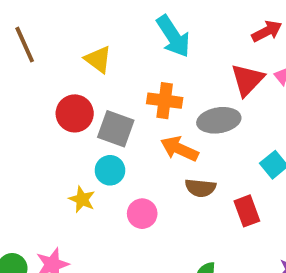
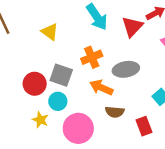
red triangle: (247, 80) -> (132, 27), moved
orange cross: (165, 101) -> (92, 57), turned -30
red circle: (75, 113) -> (35, 84), moved
pink circle: (142, 214) -> (78, 128), size x1.6

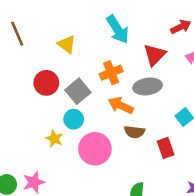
red triangle: (132, 27) -> (155, 55), moved
gray square: (61, 75) -> (78, 91), turned 30
red circle: (35, 84) -> (46, 83), moved

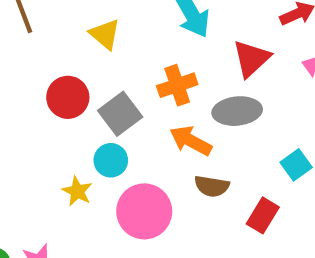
red rectangle: (166, 148) -> (263, 215), turned 48

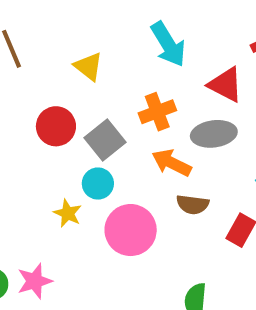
red triangle: (251, 59) -> (225, 85), turned -48

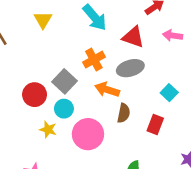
yellow triangle: (88, 67) -> (43, 20), moved, turned 30
red circle: (56, 126) -> (35, 95), moved
brown semicircle: (193, 205) -> (124, 113), turned -78

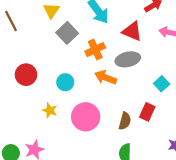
gray square: (65, 81) -> (67, 33), moved
red circle: (35, 95) -> (26, 75), moved
cyan circle: (64, 109) -> (65, 82), moved
brown semicircle: (124, 113) -> (125, 121), moved

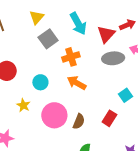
red triangle: (132, 31) -> (106, 34), moved, turned 42
gray ellipse: (128, 59) -> (113, 58), moved
brown semicircle: (125, 121) -> (79, 121), moved

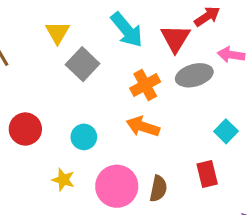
orange cross: (71, 57) -> (145, 85), moved
red rectangle: (109, 118) -> (207, 174), turned -35

